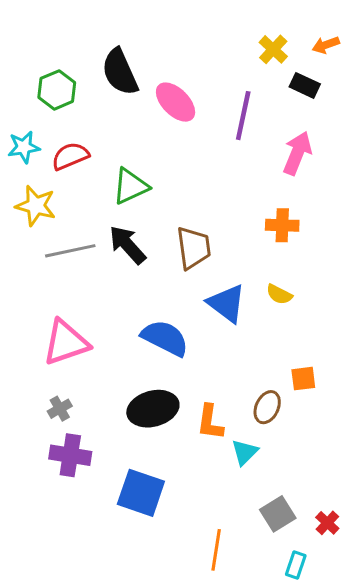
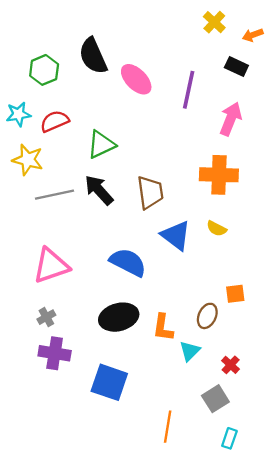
yellow cross: (273, 49) -> (214, 22), moved
orange cross: (282, 225) -> (219, 175), size x1.5
red cross: (327, 523) -> (231, 365), moved

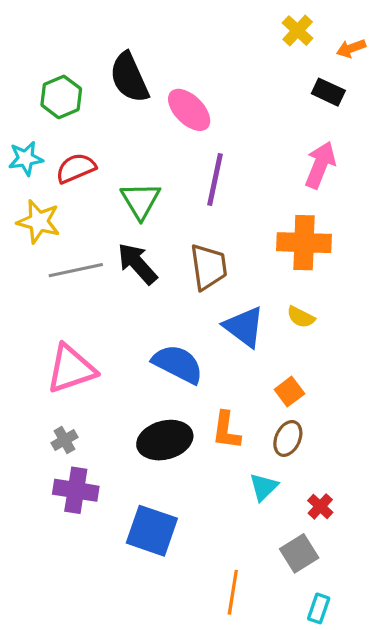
purple line: (189, 90) -> (215, 179), moved
green triangle: (101, 145) -> (141, 201), turned -36
orange square: (235, 294) -> (289, 392), moved, turned -30
orange L-shape: (163, 328) -> (226, 430), moved

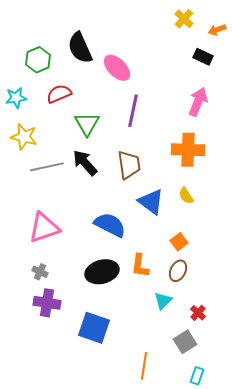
red semicircle: (76, 168) -> (59, 94), moved
yellow semicircle: (301, 317) -> (186, 196), turned 30
gray cross: (64, 440) -> (40, 272), turned -35

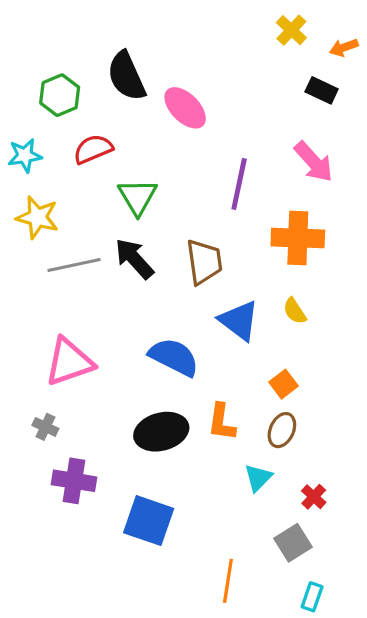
pink arrow: (198, 102) -> (314, 162), turned 116
purple line: (133, 111) -> (239, 184), moved
gray cross: (40, 272) -> (45, 427), moved

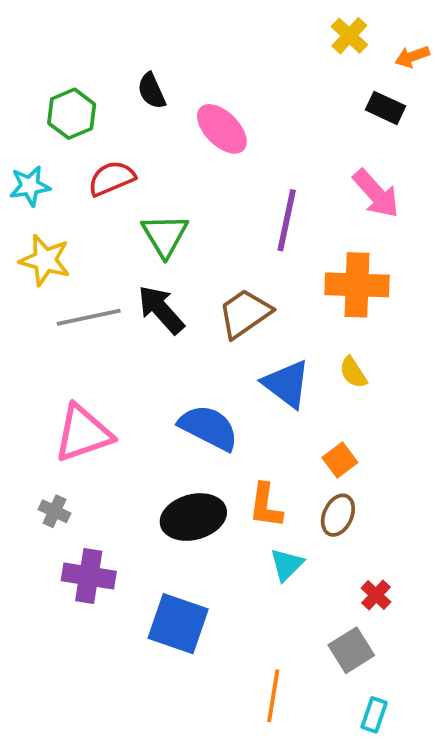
black semicircle: (126, 76) -> (152, 91), size x0.6
brown trapezoid: (204, 262) -> (245, 313), turned -117
cyan triangle: (258, 478) -> (287, 565), moved

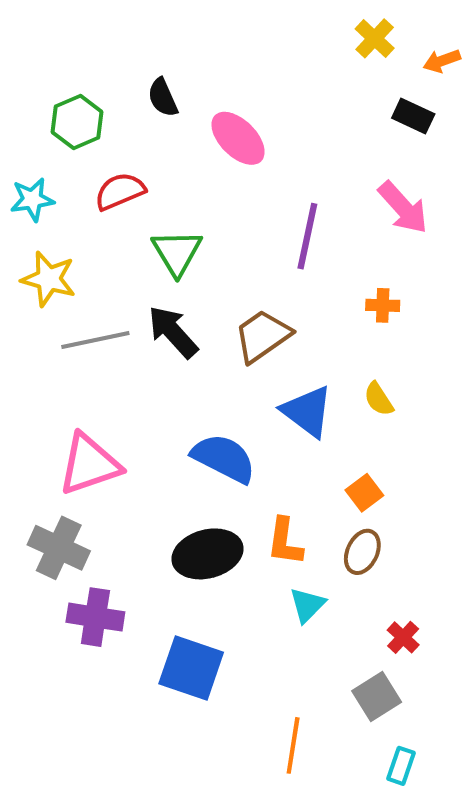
orange cross: (357, 285) -> (383, 305), size x0.5
gray cross: (54, 511) -> (59, 548), size x1.8

